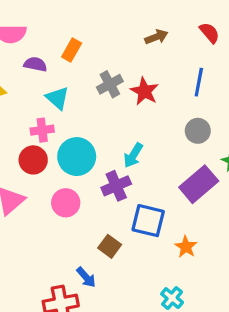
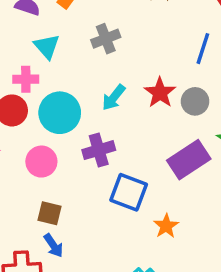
red star: (144, 91) -> (160, 93), moved
cyan arrow: (133, 155) -> (114, 98), moved
brown square: (110, 246) -> (50, 213), moved, turned -30

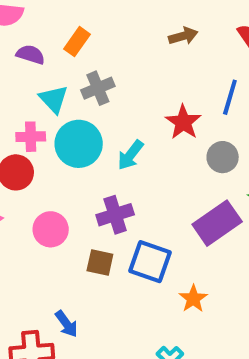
gray cross: (106, 39) -> (98, 88), moved
red star: (160, 93) -> (183, 122), moved
cyan circle: (60, 113) -> (79, 144), moved
brown square: (50, 213) -> (100, 262), moved

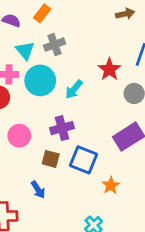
brown arrow: (183, 36) -> (125, 14), moved
blue arrow: (66, 324) -> (38, 190), moved

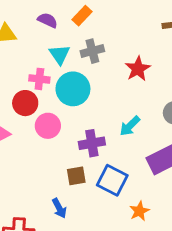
red star: (109, 69) -> (138, 69), moved
cyan arrow: (74, 89) -> (130, 126), moved
pink circle: (19, 136) -> (48, 126), moved
brown square: (51, 159) -> (76, 176), turned -30

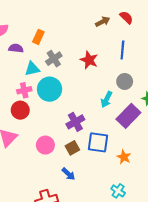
cyan triangle: (60, 54) -> (32, 69), turned -49
pink circle: (48, 126) -> (45, 145), moved
cyan arrow: (130, 126) -> (107, 99), moved

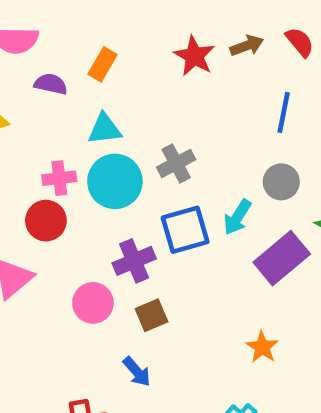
gray cross: (54, 59) -> (176, 163), moved
red star: (89, 60) -> (194, 56), moved
cyan triangle: (32, 69) -> (105, 129), moved
purple cross: (75, 122) -> (134, 261), moved
blue square: (98, 142) -> (185, 230), moved, turned -30

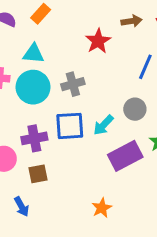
red star: (194, 56) -> (98, 41), moved

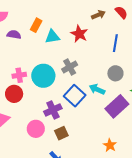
cyan triangle: (33, 54) -> (52, 37), moved
cyan arrow: (103, 125) -> (97, 89), turned 84
blue square: (70, 126) -> (75, 96), turned -30

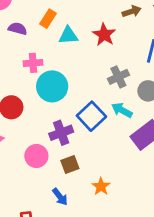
gray cross: (70, 67) -> (118, 77), moved
pink cross: (19, 75) -> (33, 63), moved
orange star: (110, 145) -> (101, 186), moved

